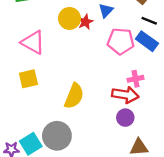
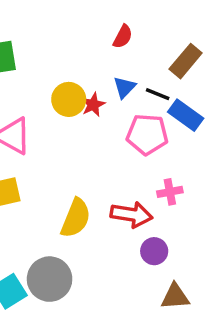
black line: (149, 21) -> (158, 94), moved
blue rectangle: (147, 41) -> (186, 115), moved
red arrow: (125, 95) -> (131, 215), moved

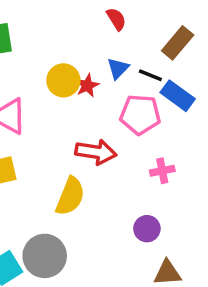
red semicircle: (123, 37) -> (116, 19), turned -60
red arrow: (131, 215) -> (96, 152), moved

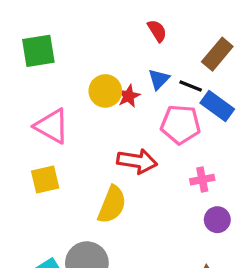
purple circle: (147, 229) -> (217, 220), moved

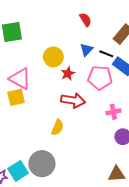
red star: (129, 96) -> (68, 73), moved
yellow square: (45, 180) -> (16, 97), moved
yellow semicircle: (112, 205) -> (57, 127), size x0.7

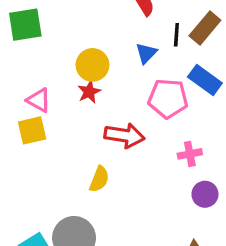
black line: (106, 54) -> (176, 35), moved, turned 72
red star: (68, 73) -> (89, 92), moved
pink triangle: (20, 79) -> (39, 100), size x0.7

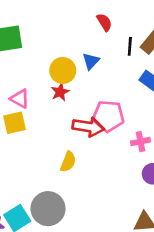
blue triangle: (146, 53) -> (91, 61), moved
pink pentagon: (168, 99) -> (108, 116), moved

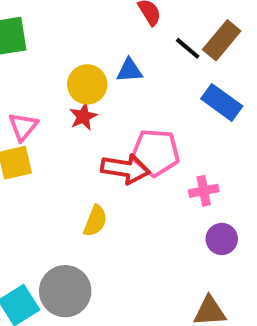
black line: (130, 46) -> (188, 48), turned -54
blue triangle: (91, 61) -> (129, 70), turned 42
pink triangle: (20, 99) -> (23, 127), turned 40

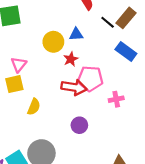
red star: (83, 117) -> (71, 59), moved
yellow semicircle: (95, 221) -> (34, 107), moved
purple circle: (222, 239) -> (79, 125), moved

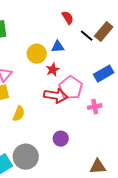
blue rectangle: (126, 52) -> (104, 74), moved, turned -66
pink pentagon: (90, 79) -> (71, 88), turned 30
purple circle: (79, 125) -> (61, 139), moved

